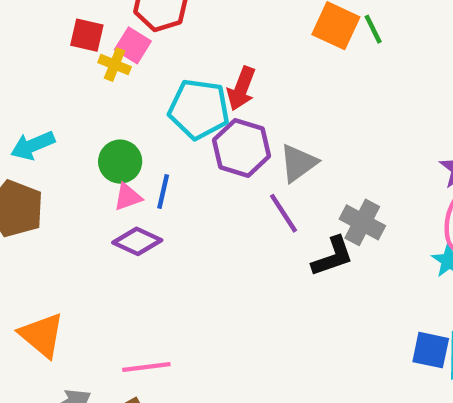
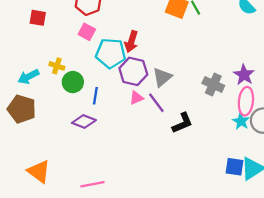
red square: (87, 35) -> (38, 18), moved
pink square: (133, 45) -> (87, 32), moved
yellow cross: (115, 65) -> (57, 66), moved
pink triangle: (128, 197) -> (136, 98), moved
gray cross: (362, 222) -> (213, 84), moved

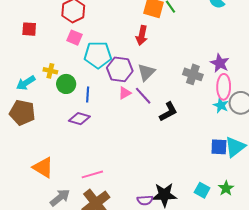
red arrow: (131, 42) -> (142, 35), moved

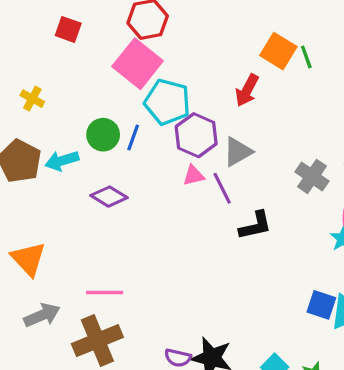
pink square: (75, 38) -> (138, 64), size x1.8
yellow cross: (50, 71) -> (32, 99), moved
cyan arrow: (26, 83) -> (62, 161), moved
blue line: (88, 94) -> (133, 138), moved

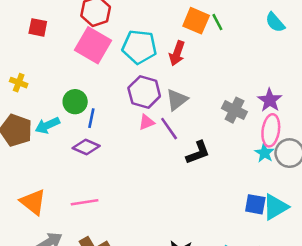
cyan pentagon: (167, 102) -> (139, 47), moved
blue line: (133, 138) -> (91, 118), moved
pink line: (105, 292) -> (85, 202), moved

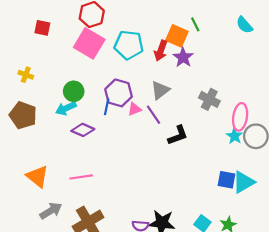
orange square: (196, 21) -> (177, 36), moved
purple hexagon: (144, 92) -> (119, 93), moved
purple star: (270, 100) -> (183, 57), moved
blue line: (91, 118) -> (107, 107), moved
cyan arrow: (47, 125) -> (66, 108), moved

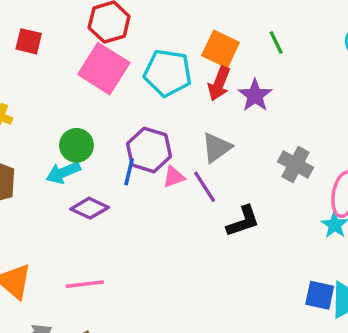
orange square: (177, 36) -> (221, 49), moved

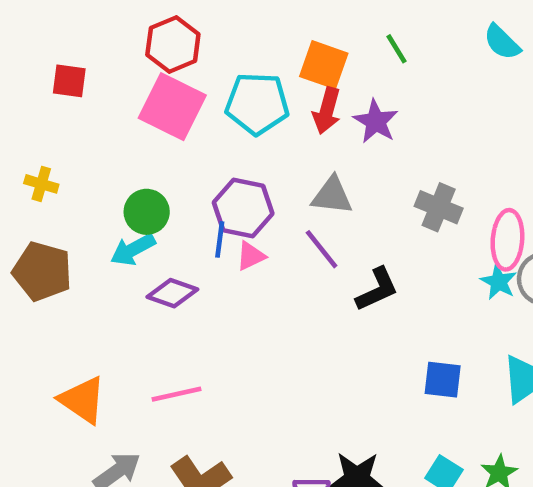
gray triangle: (217, 147) -> (332, 196), turned 48
pink triangle: (174, 177) -> (251, 256), moved
blue square: (320, 295) -> (443, 380), moved

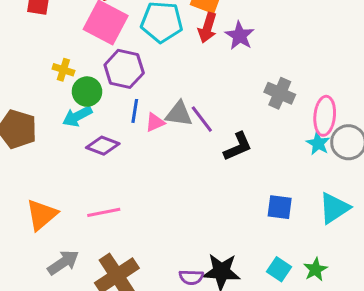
yellow cross: (41, 184) -> (63, 70), moved
gray triangle: (332, 196) -> (179, 114), moved
purple hexagon: (243, 208) -> (124, 69), moved
orange triangle: (83, 400) -> (42, 215), turned 44

